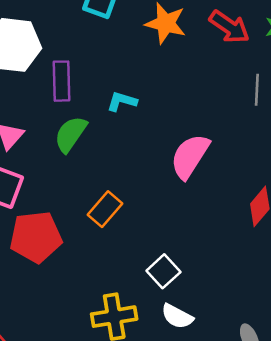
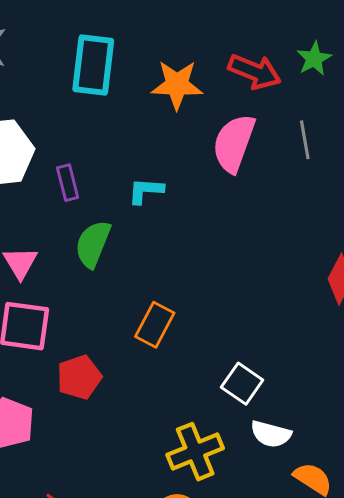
purple rectangle: (62, 81) -> (68, 183), size x0.7
pink semicircle: (190, 156) -> (234, 143), moved
red pentagon: (36, 237) -> (79, 377), size x0.7

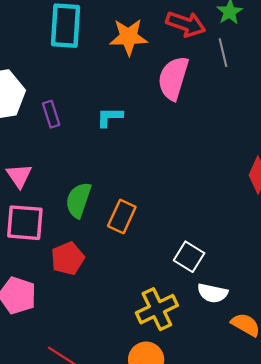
gray line: (305, 140) -> (223, 53), moved
green semicircle: (93, 244) -> (78, 200), moved

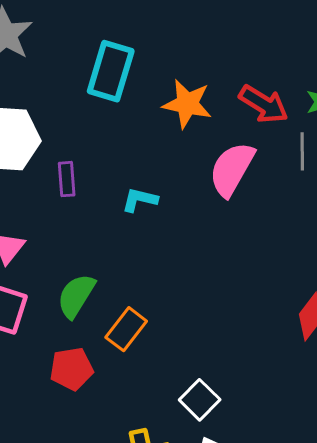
red pentagon: (68, 258) -> (72, 369), moved

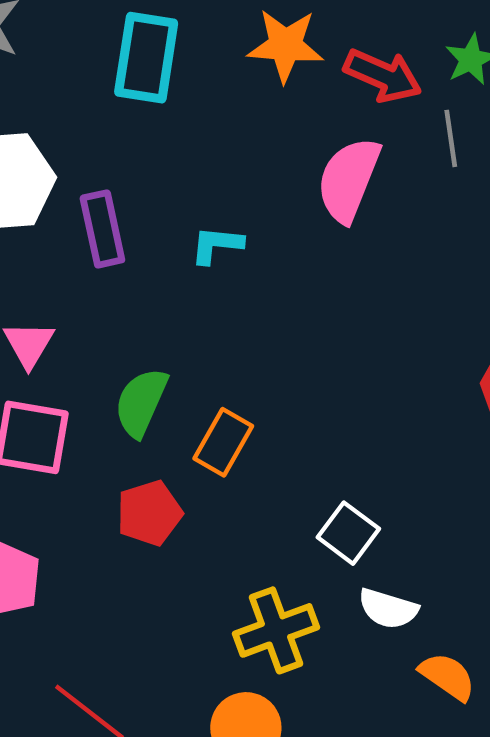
orange star: (187, 104) -> (286, 45), moved
purple rectangle: (67, 179) -> (102, 229), size x1.4

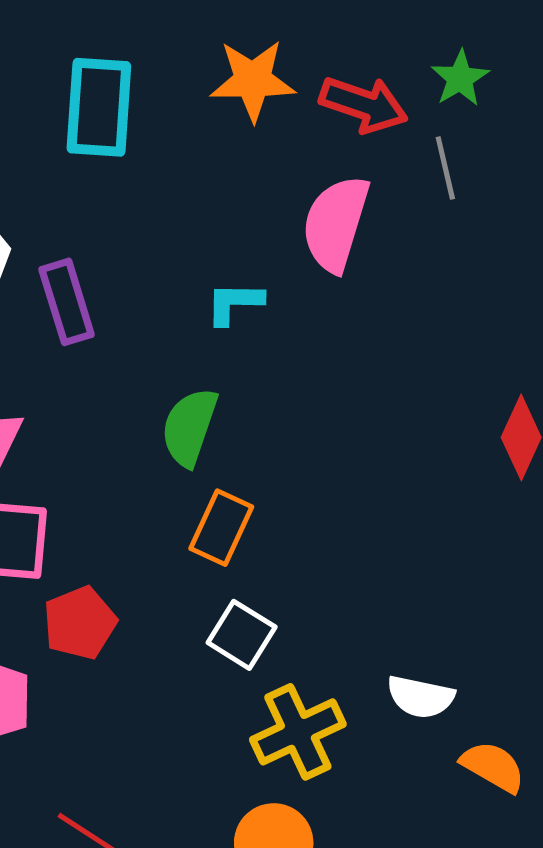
cyan L-shape: (217, 245) -> (234, 303), moved
green semicircle: (141, 402) -> (189, 427), moved
red pentagon: (149, 513) -> (80, 623), moved
white square: (348, 533) -> (242, 635), moved

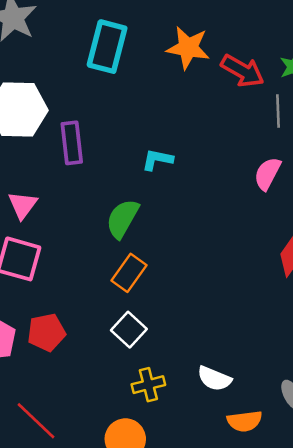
pink semicircle: (336, 224) -> (267, 174), moved, size x0.7
red pentagon: (80, 623) -> (46, 332), moved
yellow cross: (298, 732) -> (148, 385), size x0.7
orange semicircle: (493, 767) -> (245, 421), turned 132

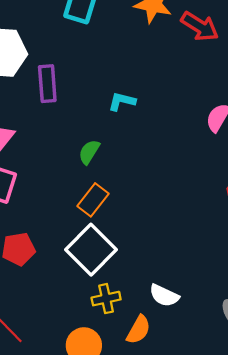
green semicircle: (122, 219) -> (89, 152), size x0.7
white square: (129, 330) -> (91, 250), size x1.6
orange semicircle: (245, 421) -> (139, 330), moved, turned -56

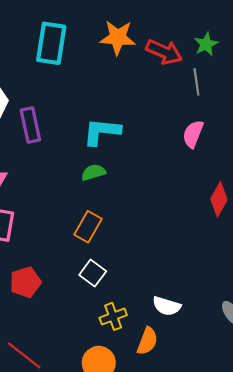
cyan L-shape: (122, 101) -> (102, 132), size x1.5
green semicircle: (89, 152) -> (93, 172), moved, turned 50
white square: (91, 250) -> (93, 273), size x0.6

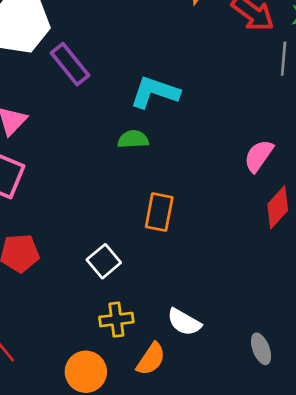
purple rectangle: (30, 125) -> (70, 64), turned -40
pink semicircle: (193, 134) -> (259, 156), moved
orange rectangle: (88, 227) -> (159, 212), moved, turned -32

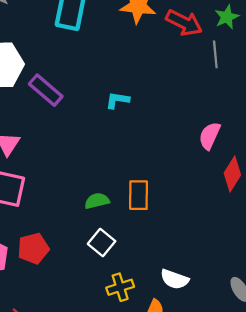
cyan L-shape: (155, 92) -> (117, 100), size x0.6
green semicircle: (133, 139) -> (97, 201), moved

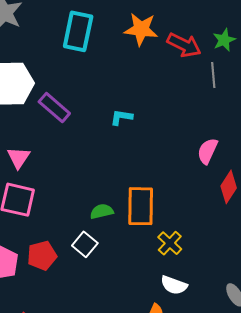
orange rectangle: (139, 195) -> (141, 206), size x1.4
white square: (102, 242) -> (85, 244), moved
yellow cross: (120, 287) -> (170, 243), moved, turned -30

